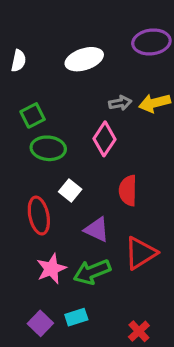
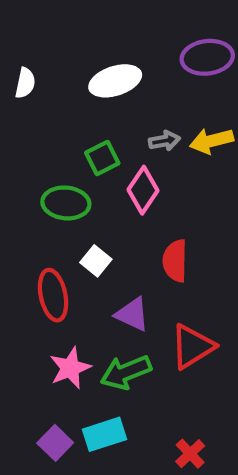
green square: (33, 115) -> (102, 158), moved
cyan rectangle: (76, 317) -> (104, 434), size x1.4

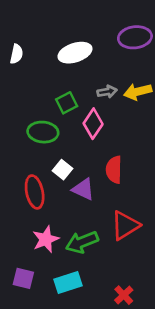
purple triangle: (132, 314) -> (83, 189), moved
purple square: (55, 443) -> (23, 278), moved, turned -30

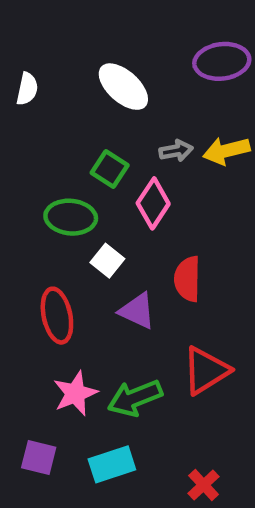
white ellipse: (75, 53) -> (123, 87), turned 60
green square: (67, 103) -> (110, 169), turned -30
white square: (62, 170) -> (107, 261), moved

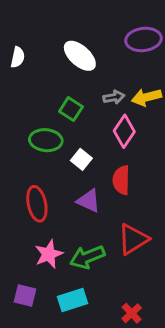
pink diamond: (153, 203) -> (124, 131), moved
white square: (107, 261) -> (81, 159), moved

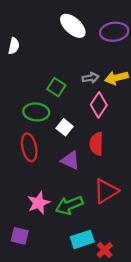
white ellipse: (80, 56) -> (73, 26), moved
red ellipse: (37, 204) -> (29, 147), moved
cyan rectangle: (72, 300) -> (82, 239), moved

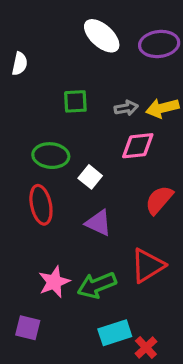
green square: (56, 87) -> (75, 101), moved, turned -36
pink diamond: (99, 105) -> (138, 146), turned 50
red semicircle: (96, 144) -> (159, 200), moved, turned 40

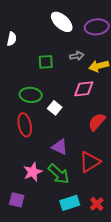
gray arrow: (126, 108) -> (77, 56), moved
purple triangle: (98, 223) -> (60, 147), moved
green arrow: (97, 285) -> (59, 174), turned -115
red cross: (146, 348) -> (97, 204), moved

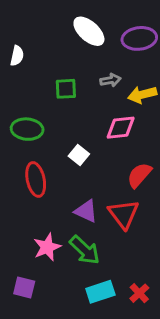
green ellipse: (31, 95) -> (27, 129), moved
red triangle: (90, 162) -> (123, 214), moved, turned -35

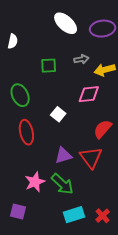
green ellipse: (27, 129) -> (20, 95), turned 60
purple triangle: (86, 211) -> (63, 155), turned -42

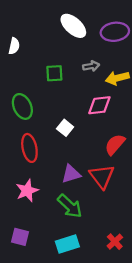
pink star: (35, 182) -> (27, 191), moved
cyan rectangle: (74, 215) -> (67, 244), moved

